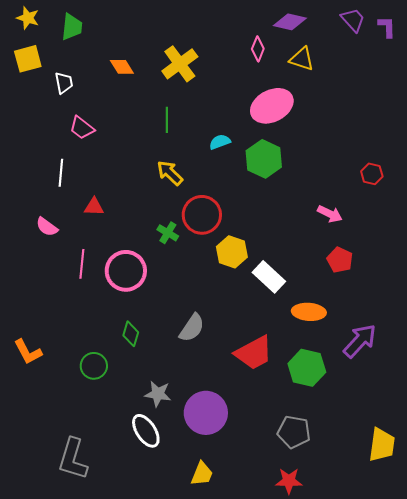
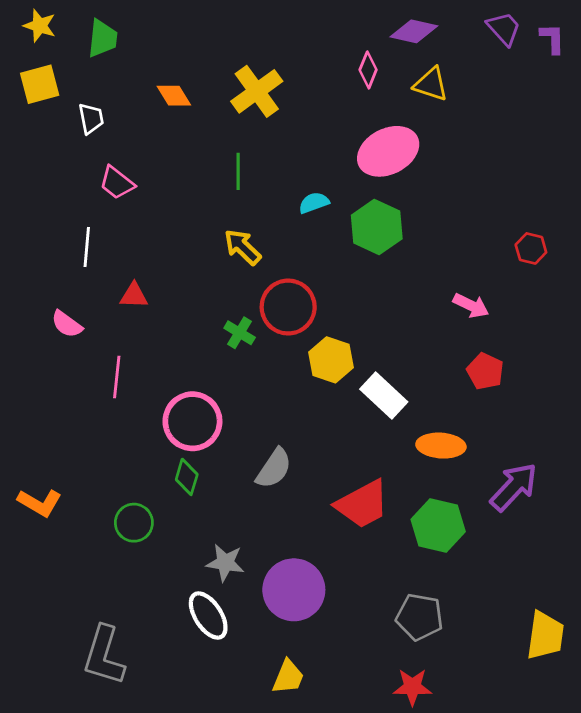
pink circle: (126, 271) -> (192, 421), moved
orange L-shape: (28, 352) -> (40, 503), turned -32

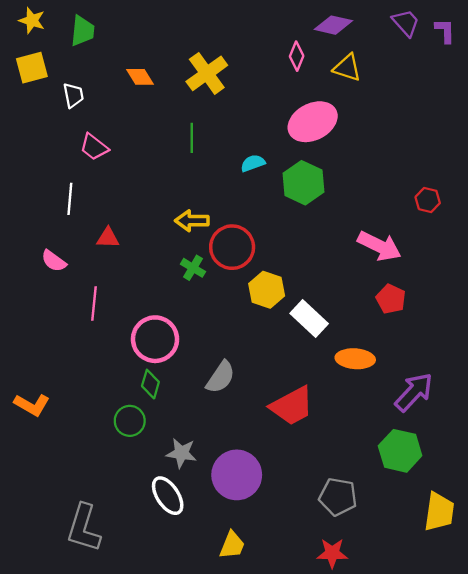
yellow arrow: (242, 247) -> (192, 221), moved, turned -44
pink arrow: (471, 306) -> (379, 246), size x1.5
green circle: (134, 523) -> (130, 421), moved
green hexagon: (438, 526) -> (400, 451), moved

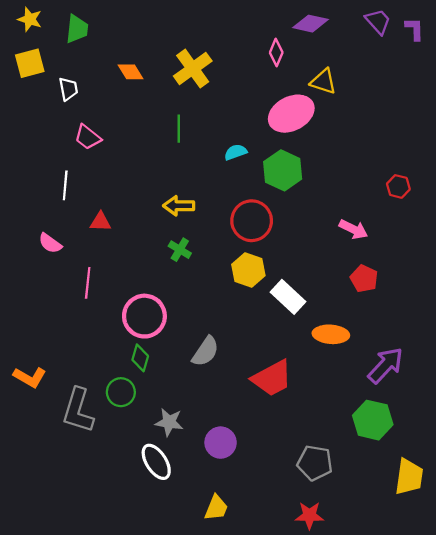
yellow triangle: (347, 68) -> (323, 81), moved
pink arrow: (379, 246) -> (353, 229), size x0.7
red circle: (232, 247) -> (252, 221), moved
purple circle: (237, 475) -> (221, 443), size x0.7
gray L-shape: (84, 528) -> (78, 410), moved

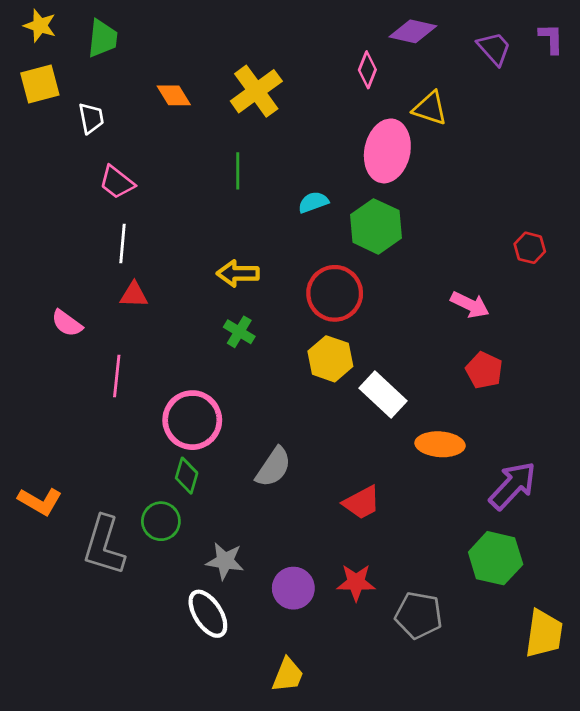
purple trapezoid: (378, 21) -> (494, 48), moved
pink ellipse: (291, 114) -> (387, 151), turned -51
white line: (65, 185) -> (122, 244), moved
red trapezoid: (272, 378) -> (362, 503), size x0.7
red star: (309, 515) -> (356, 582), moved

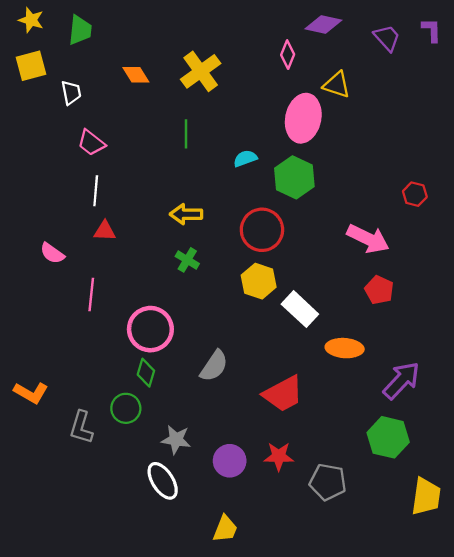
pink arrow: (470, 305) -> (368, 239), size x1.4
red trapezoid: (362, 503) -> (283, 394), size x1.4
gray L-shape: (104, 545) -> (81, 427), size x0.7

